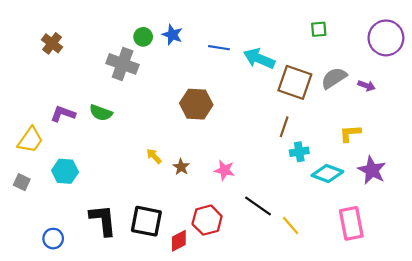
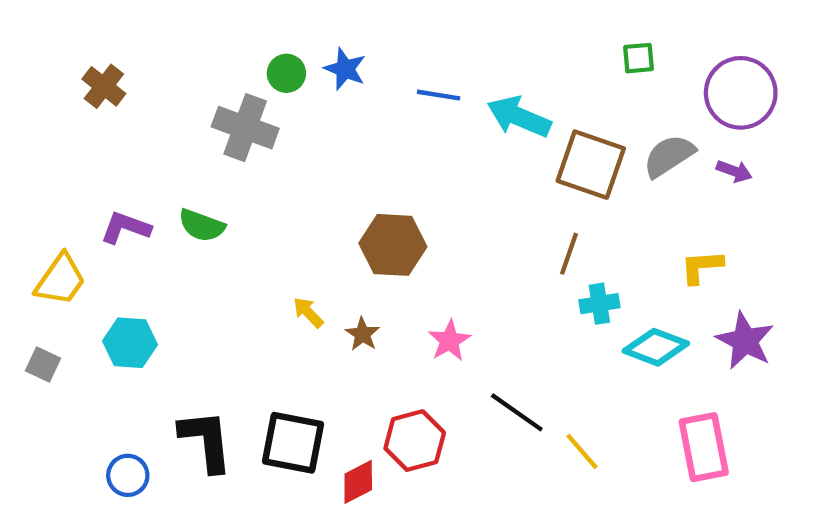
purple circle: (386, 38) -> (741, 93), moved
brown hexagon: (196, 104) -> (393, 245), moved
pink star: (224, 170) -> (449, 341), turned 30
blue circle: (53, 239) -> (128, 475), moved

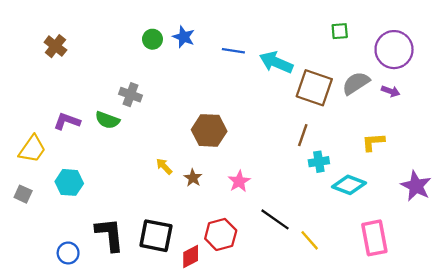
gray cross: (245, 128) -> (131, 95), moved, size x0.7
purple star: (745, 341) -> (416, 186), moved

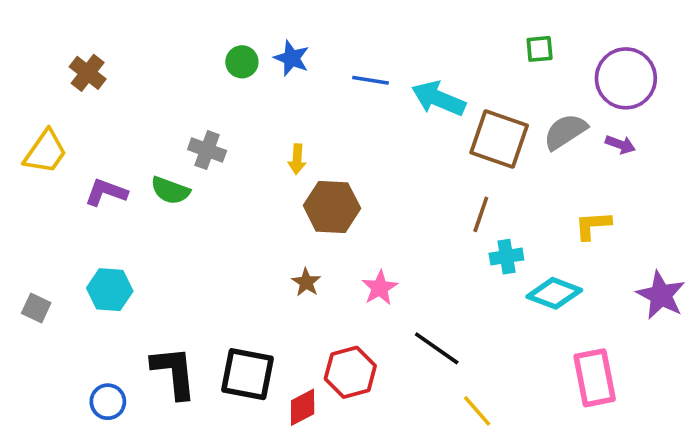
yellow trapezoid: (32, 149) -> (45, 152), moved
yellow arrow: (164, 166) -> (297, 159), moved, turned -132
yellow line: (310, 240) -> (477, 411), moved

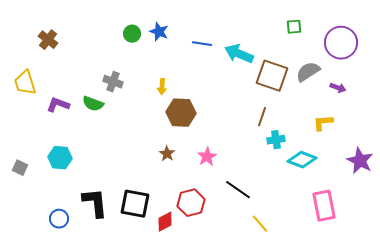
purple arrow: (620, 145) -> (338, 88), moved
yellow trapezoid: (45, 152) -> (25, 83), turned 128

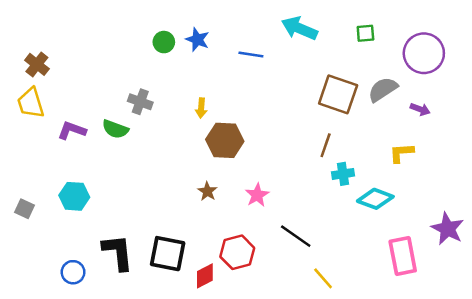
brown cross: (48, 40) -> (37, 64), moved
cyan arrow: (239, 54) -> (299, 28), moved
purple star: (360, 161) -> (447, 229), moved

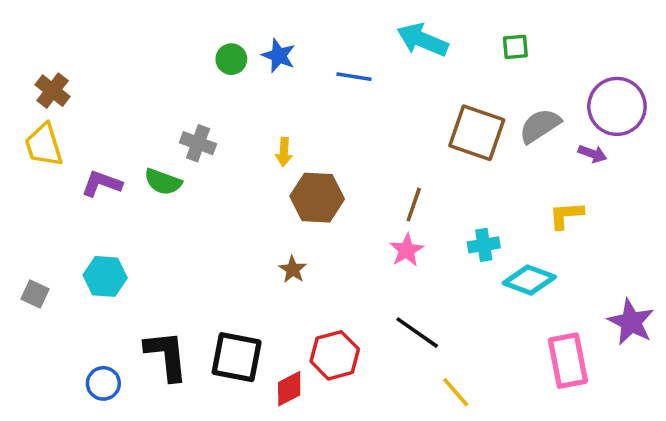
purple circle: (424, 53) -> (617, 106), moved
brown line: (326, 145) -> (414, 205), moved
pink star: (257, 195) -> (407, 250), moved

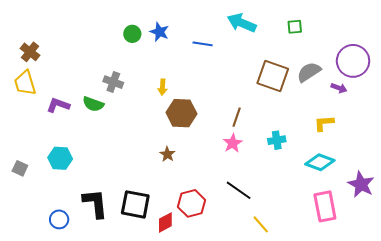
cyan diamond: (529, 280) -> (320, 162), moved

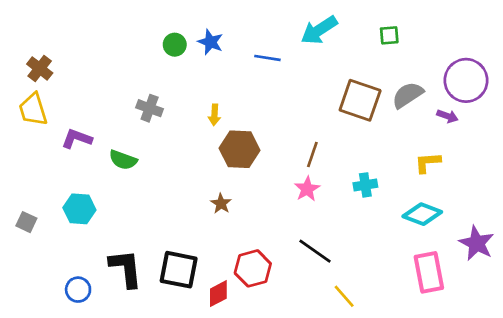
cyan arrow: (242, 23) -> (319, 30), turned -56
green semicircle: (93, 104) -> (123, 160), moved

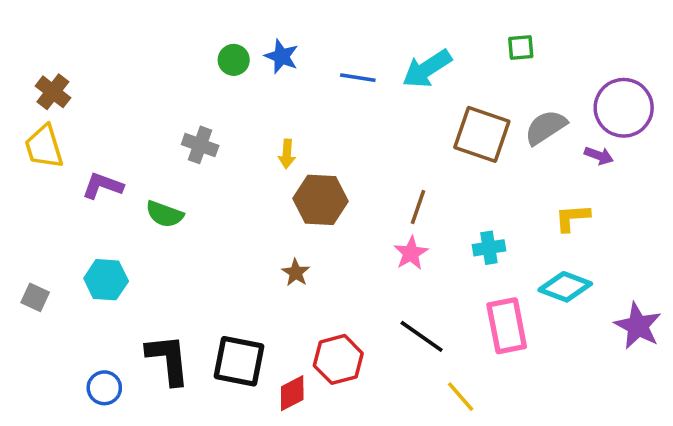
cyan arrow: (319, 30) -> (427, 69), moved
pink rectangle: (429, 272) -> (507, 326), moved

